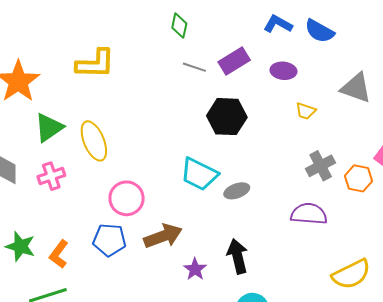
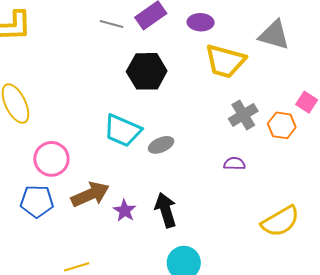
yellow trapezoid: (306, 111) -> (225, 61), size x2.0
purple semicircle: (309, 214) -> (234, 164), size x0.6
purple star: (195, 269) -> (125, 211), moved

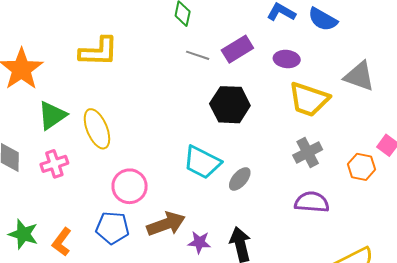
gray cross: (243, 115) -> (308, 152), moved
gray ellipse: (161, 145) -> (240, 179), turned -30
purple semicircle: (234, 164) -> (312, 202), size x1.6
purple star: (125, 211) -> (199, 242), turned -30

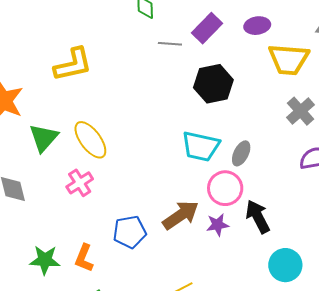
pink cross: (54, 164) -> (80, 183), moved
pink circle: (130, 186) -> (225, 188), moved

